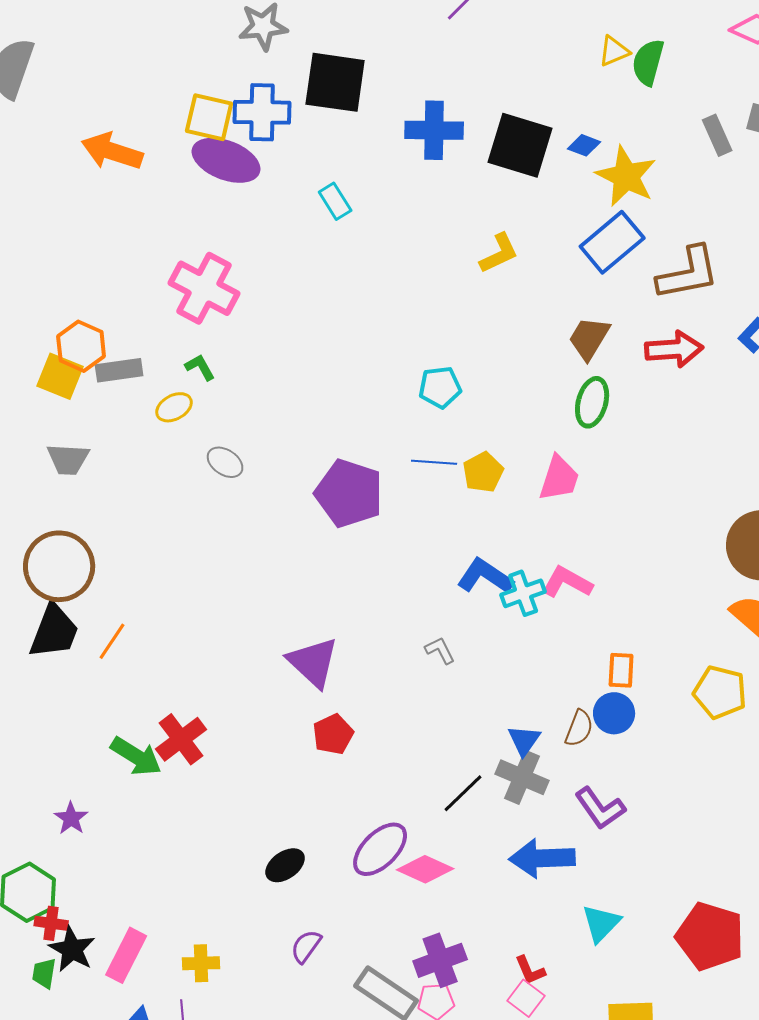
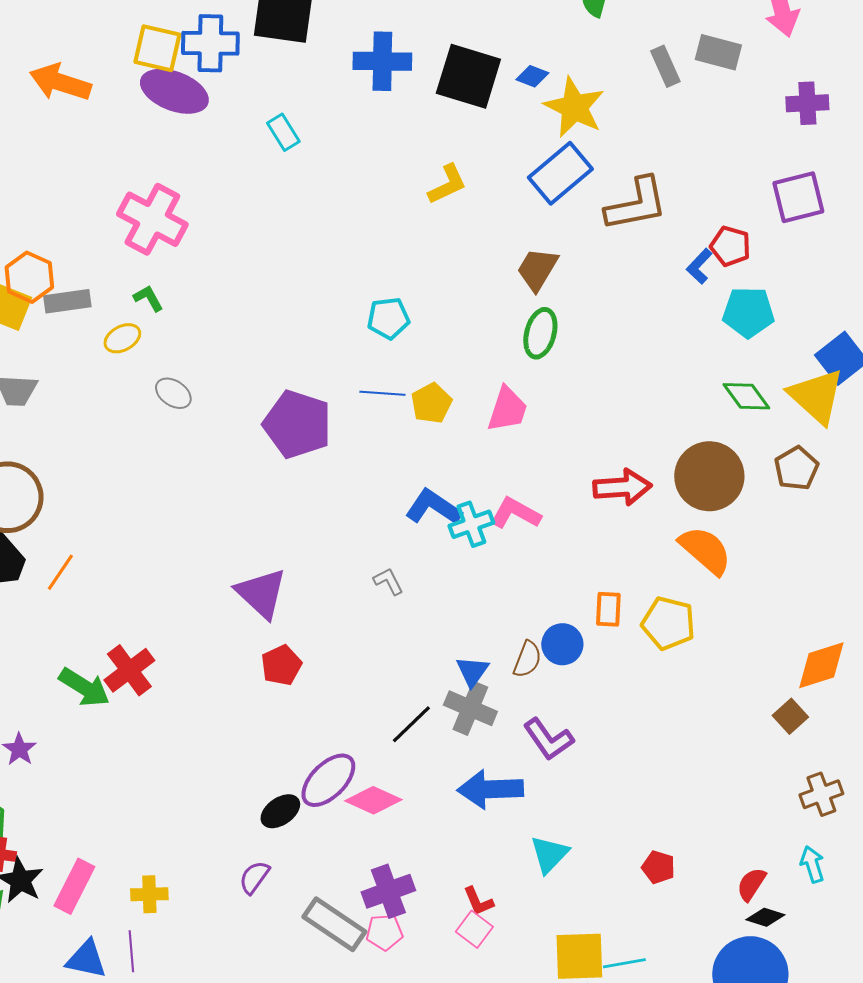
red arrow: (674, 349) -> (622, 487), moved
orange rectangle: (621, 670) -> (608, 609), moved
black ellipse: (285, 865) -> (280, 811), moved
red pentagon: (710, 936) -> (658, 867), size x0.5

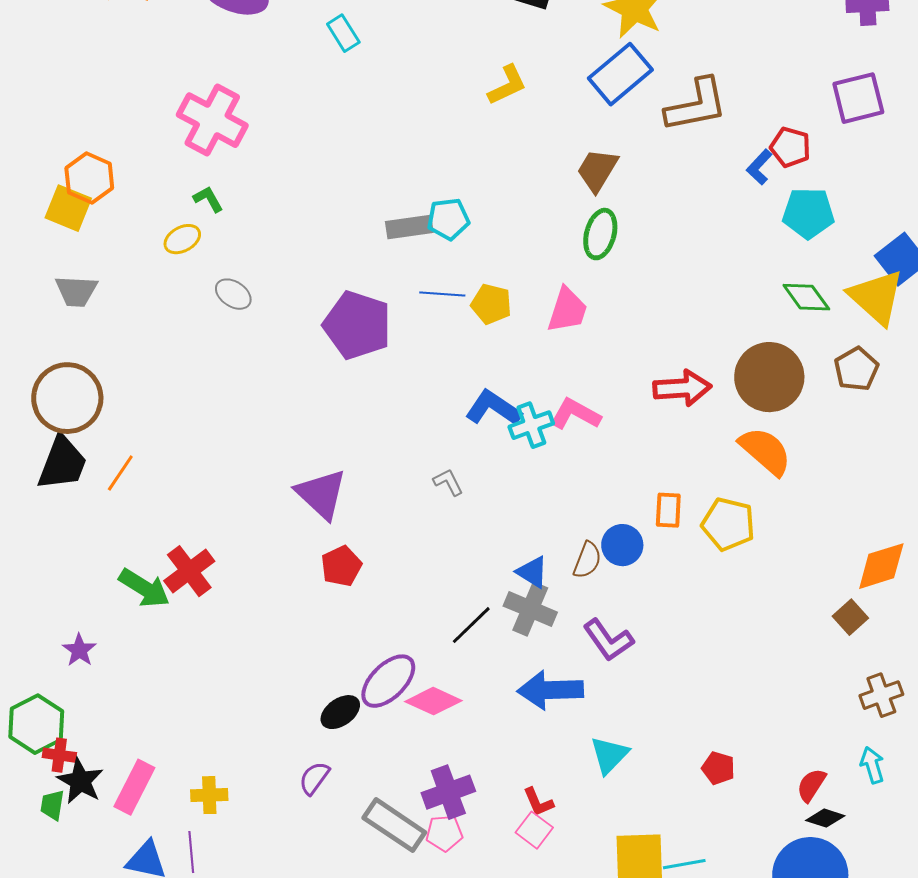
gray rectangle: (67, 301) -> (409, 227), moved
yellow pentagon: (431, 403) -> (491, 304), turned -30
blue triangle: (472, 671) -> (532, 572), turned -33

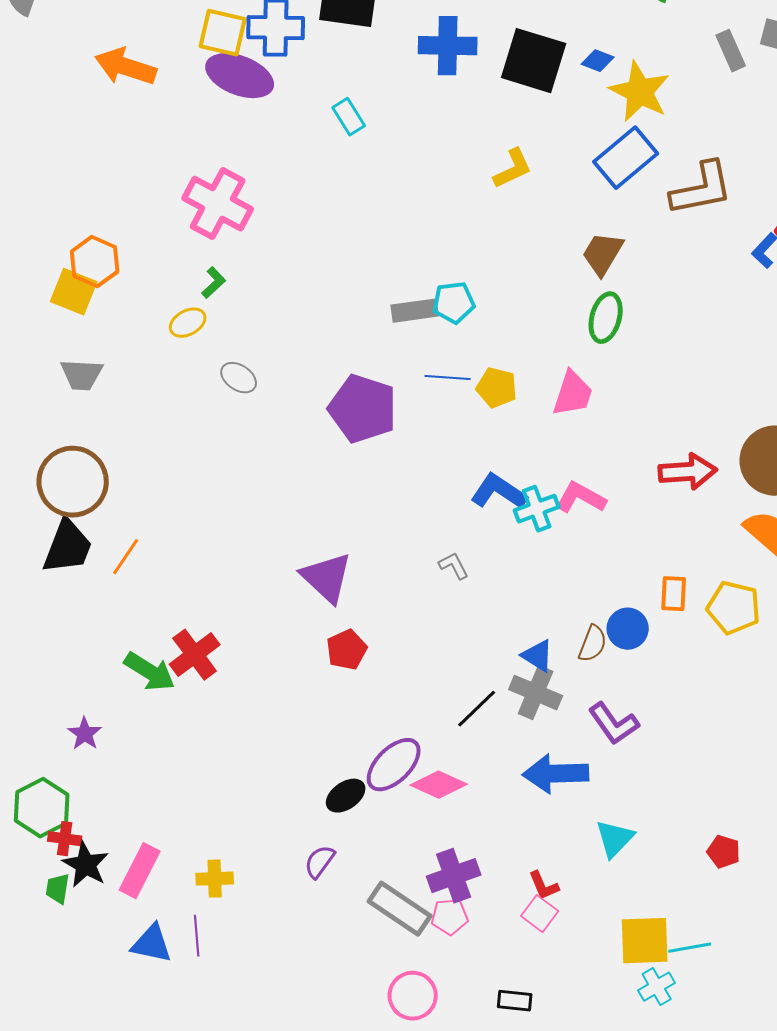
green L-shape: (208, 199) -> (214, 283), turned 76

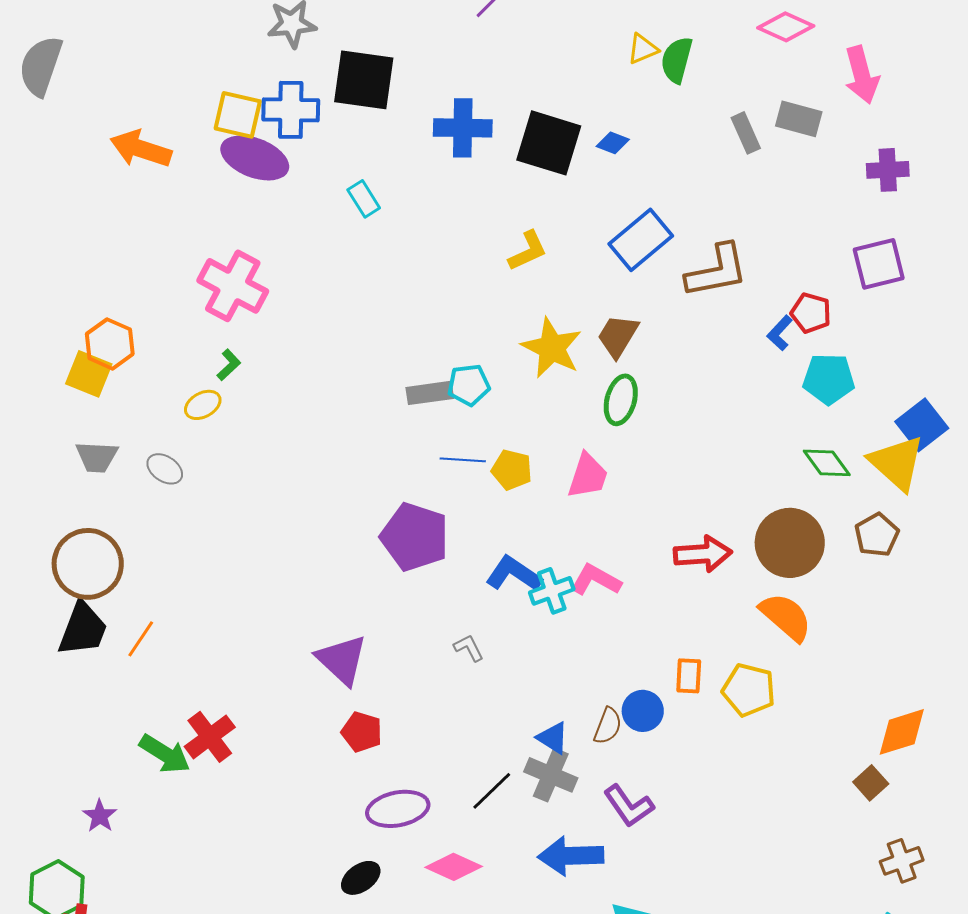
yellow star: (640, 92) -> (552, 348), moved
gray ellipse: (239, 378) -> (165, 469), moved
purple pentagon: (363, 409) -> (415, 537), moved
red pentagon: (347, 650) -> (362, 732), turned -30
purple ellipse: (394, 765) -> (398, 809), moved, turned 34

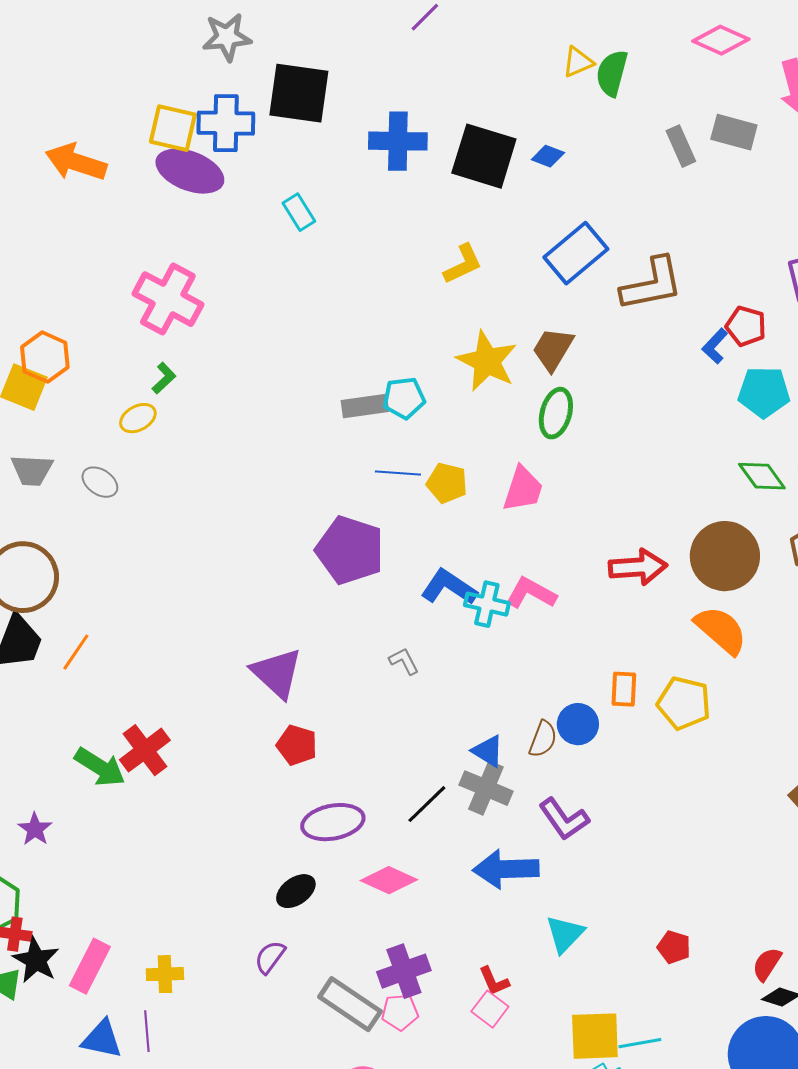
cyan cross: (552, 591) -> (487, 604), turned 33

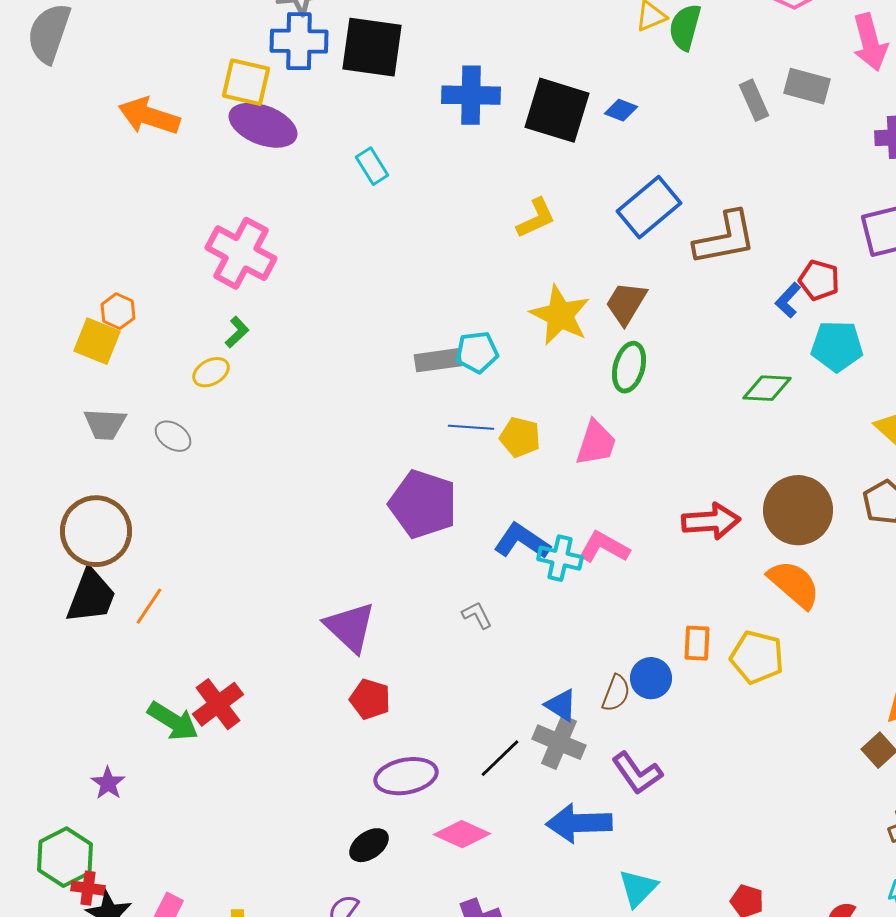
blue cross: (226, 123) -> (299, 41), moved
orange hexagon: (45, 357) -> (118, 311), size x0.7
green diamond: (762, 476) -> (767, 388), moved, turned -51

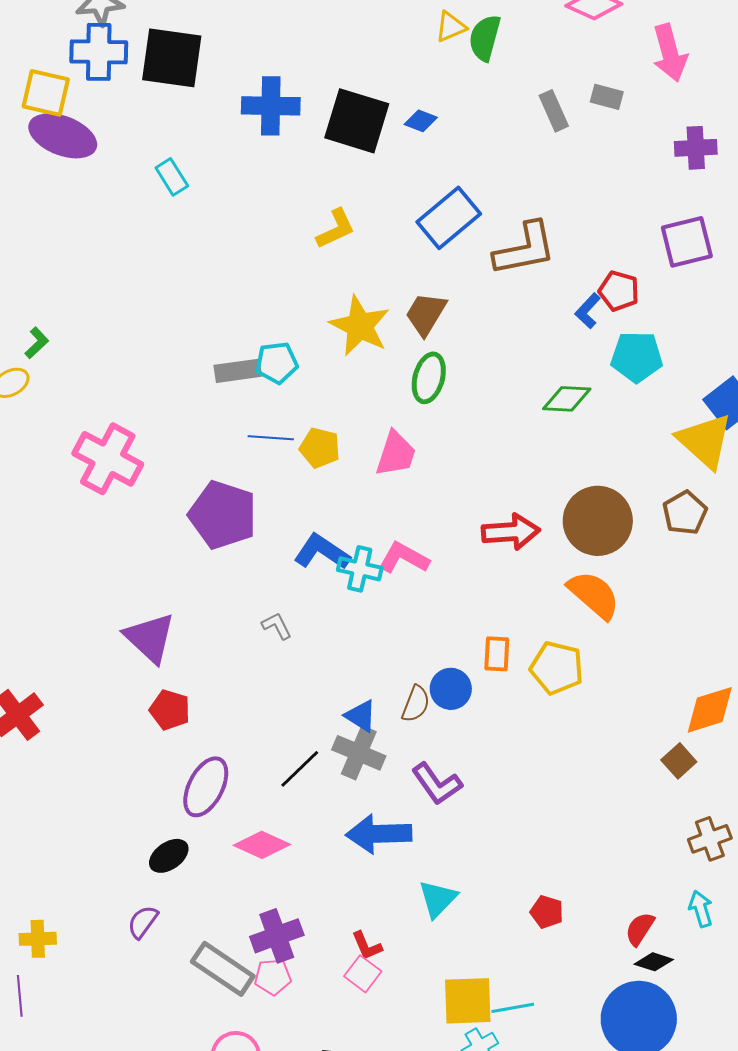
gray rectangle: (807, 86) -> (607, 97), size x0.7
pink cross: (241, 253) -> (108, 459), moved
purple ellipse: (406, 776) -> (206, 787), turned -52

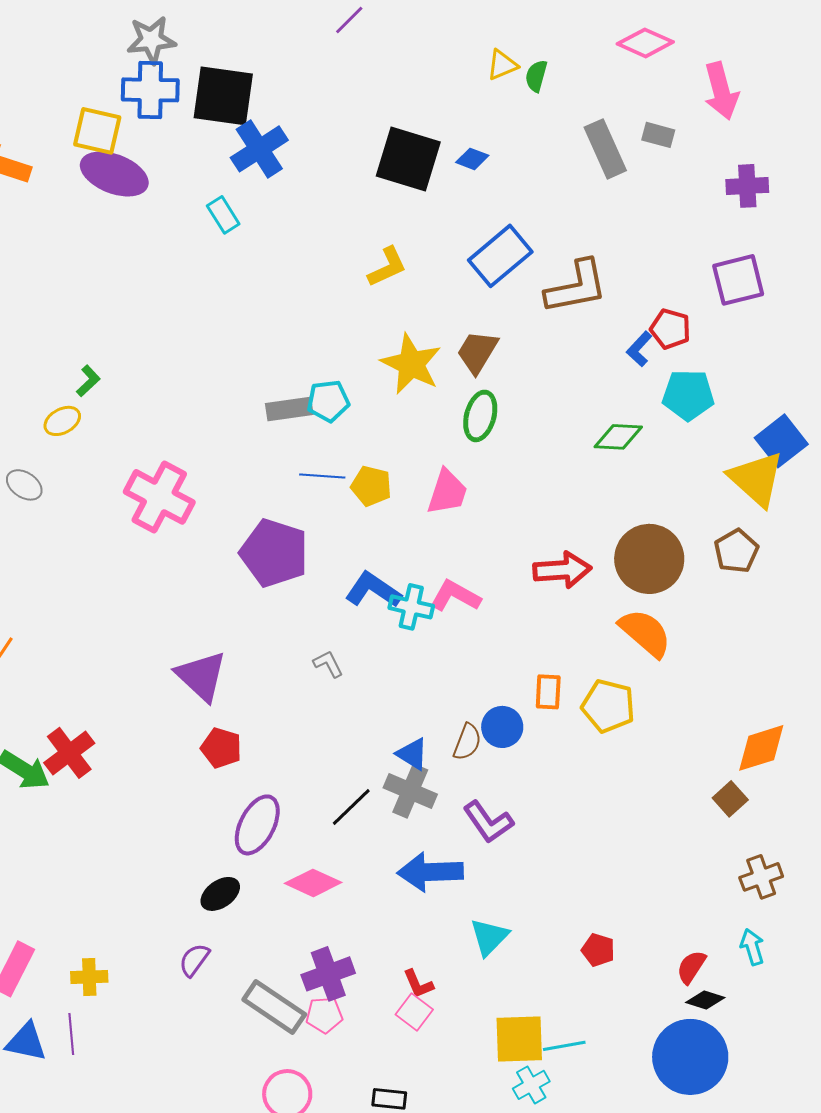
green semicircle: (485, 38) -> (536, 76), size x0.7
blue cross: (271, 106) -> (259, 149), moved, turned -34
gray rectangle: (554, 111) -> (605, 149), size x1.4

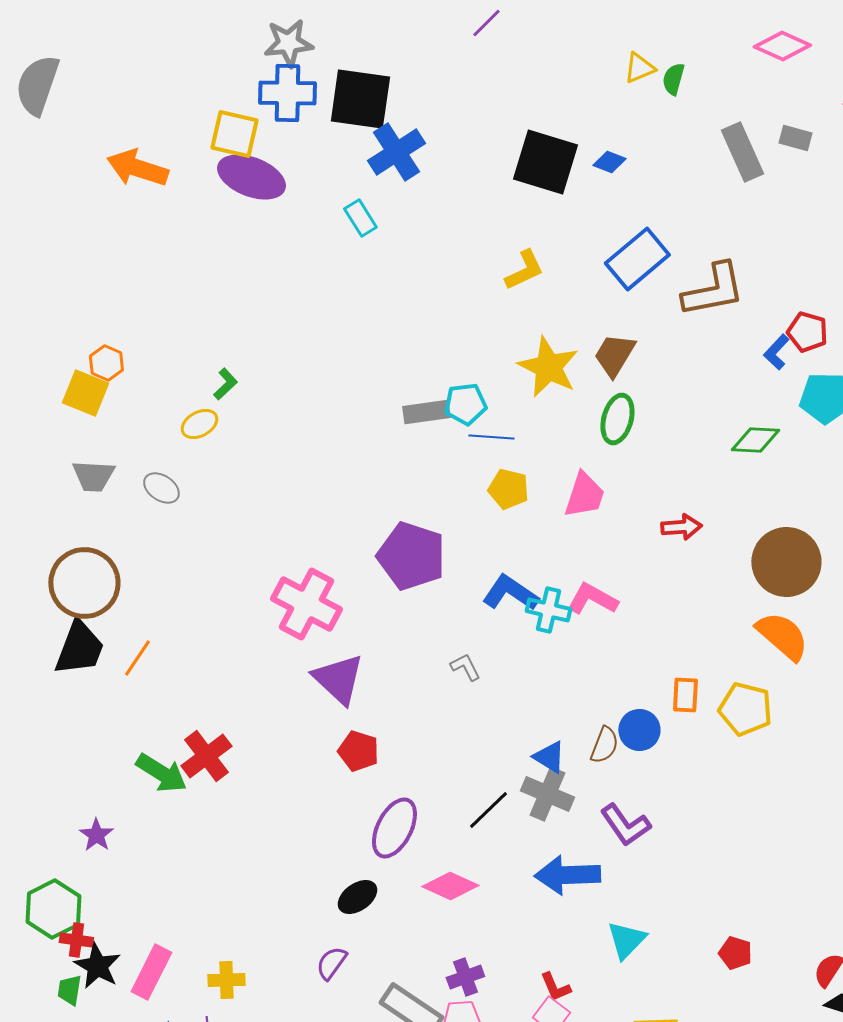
blue line: (322, 476) -> (491, 437), moved
pink cross: (159, 497) -> (306, 604), moved
red arrow: (562, 570) -> (681, 527), moved, size x0.7
purple cross: (328, 974) -> (465, 977), size x0.7

